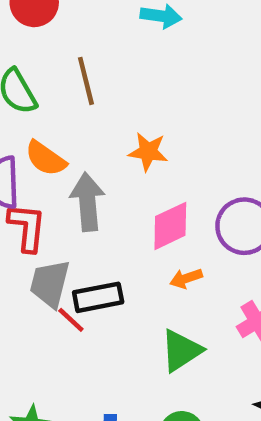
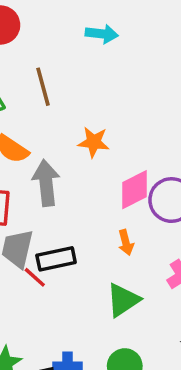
pink diamond: (170, 226) -> (135, 190), moved
orange arrow: (186, 278) -> (126, 242), turned -85

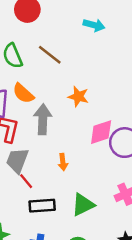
brown line: (43, 87) -> (50, 55), turned -45
orange arrow: (126, 242) -> (63, 162), moved
black rectangle: (56, 259) -> (42, 206), moved

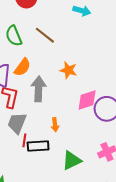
orange semicircle: (23, 93) -> (22, 67), turned -96
red line: (26, 181) -> (24, 140), turned 48
black rectangle: (42, 206) -> (38, 146), moved

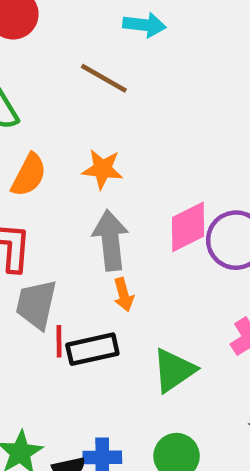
brown line: (45, 35) -> (104, 78), moved
orange star: (68, 70) -> (102, 169), moved
gray arrow: (39, 89) -> (110, 240), moved

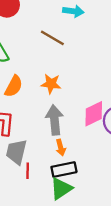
black rectangle: (92, 349) -> (64, 170), moved
green triangle: (174, 370) -> (61, 189), moved

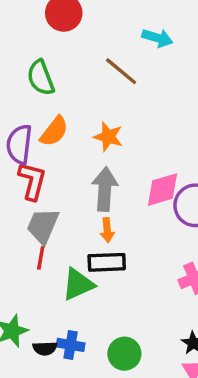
red line: (28, 171) -> (41, 258), moved
green triangle: (61, 189) -> (78, 284), moved

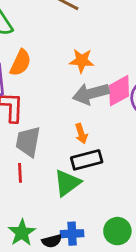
orange star: (108, 137) -> (82, 61), moved
gray arrow: (105, 189) -> (91, 94), moved, turned -96
red line: (41, 258) -> (20, 173), moved

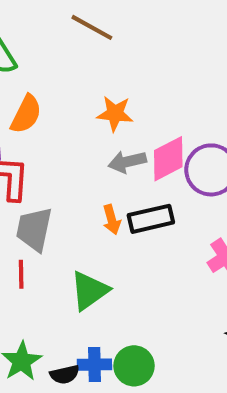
gray arrow: (91, 94) -> (127, 162), size x0.7
black rectangle: (87, 160) -> (151, 219), moved
green circle: (117, 231) -> (134, 366), moved

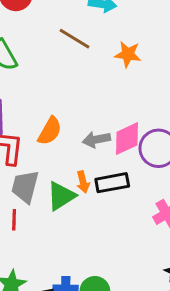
orange semicircle: (26, 114) -> (50, 131), moved
orange star: (115, 114) -> (128, 54), moved
green triangle: (89, 291) -> (61, 196), moved

